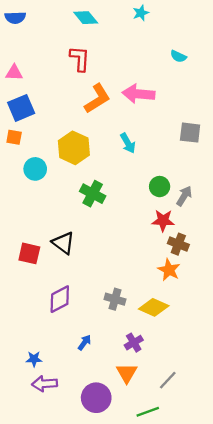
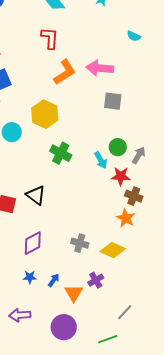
gray square: (190, 133) -> (113, 101), moved
cyan arrow: (128, 143) -> (101, 160), moved
blue star: (34, 359) -> (30, 277), moved
orange triangle: (127, 373) -> (74, 293), moved

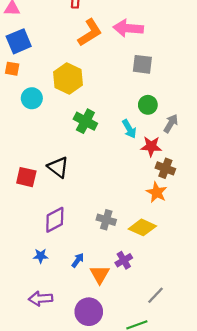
green circle: (118, 147) -> (148, 105), moved
blue star: (30, 277) -> (41, 256), moved

